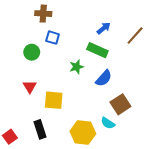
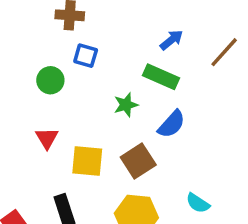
brown square: (120, 104) -> (138, 161), moved
cyan semicircle: (108, 123) -> (198, 203), moved

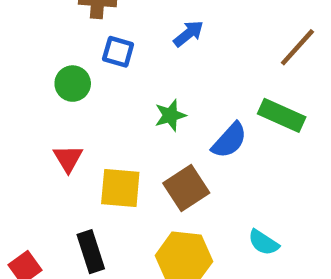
blue arrow: (172, 40) -> (188, 34), moved
green rectangle: (161, 77) -> (282, 115), moved

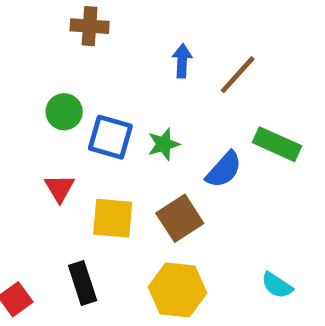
blue arrow: (188, 34) -> (182, 61), turned -48
brown line: (297, 47) -> (238, 75), moved
blue square: (118, 52) -> (110, 137), moved, size x1.4
cyan semicircle: (263, 243) -> (277, 285), moved

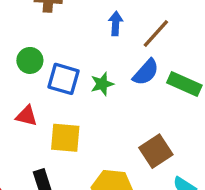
blue semicircle: (224, 170) -> (146, 72), moved
red triangle: (59, 188) -> (27, 116), turned -45
brown square: (180, 218) -> (156, 151), moved

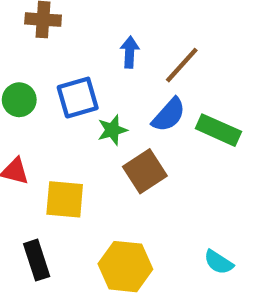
blue square: (63, 79) -> (78, 98), moved, turned -32
brown square: (156, 151) -> (145, 171), moved

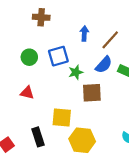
brown square: (145, 171) -> (92, 93), turned 30
yellow square: (65, 199) -> (62, 118), moved

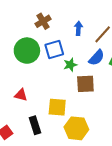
brown cross: (41, 17) -> (43, 21), moved, turned -35
green circle: (29, 57) -> (27, 51), size x1.6
red triangle: (27, 93) -> (21, 95), moved

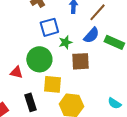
green circle: (27, 51) -> (39, 59), moved

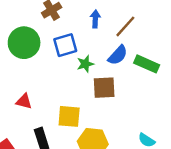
green circle: (39, 59) -> (24, 43), moved

